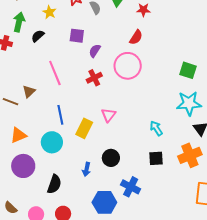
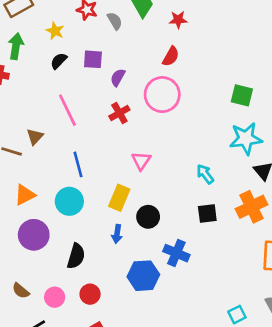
black semicircle: (38, 36) -> (59, 61), moved
yellow rectangle: (84, 128) -> (119, 198), moved

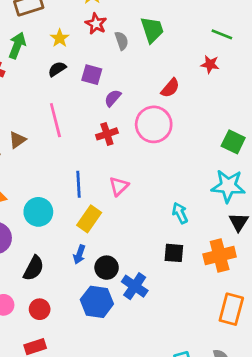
red star: (178, 20) -> (210, 64), moved
blue line: (78, 164) -> (78, 184), moved
black circle: (148, 217) -> (107, 268), moved

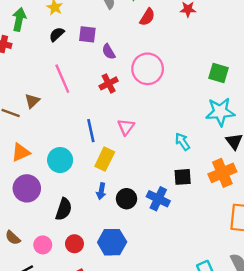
red semicircle: (170, 88) -> (147, 17), moved
purple semicircle: (113, 98) -> (109, 52), turned -63
blue cross: (135, 286) -> (158, 199), moved
blue hexagon: (97, 302) -> (112, 242), moved

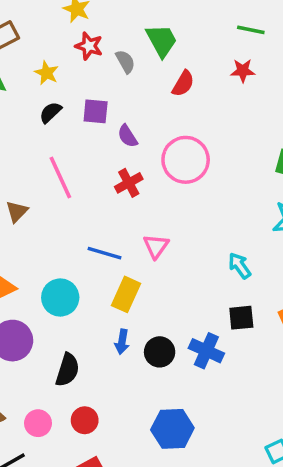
blue line: (91, 131) -> (104, 253), turned -60
blue hexagon: (112, 242) -> (172, 429), moved

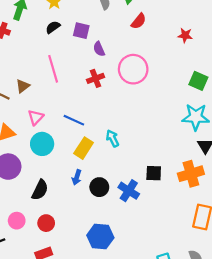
red star: (243, 71) -> (185, 35), moved
pink triangle: (156, 246) -> (36, 117), moved
cyan arrow: (240, 266) -> (112, 138), moved

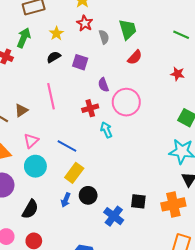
purple semicircle: (99, 49) -> (103, 85), moved
cyan arrow: (112, 138) -> (106, 130), moved
black circle: (99, 187) -> (88, 195), moved

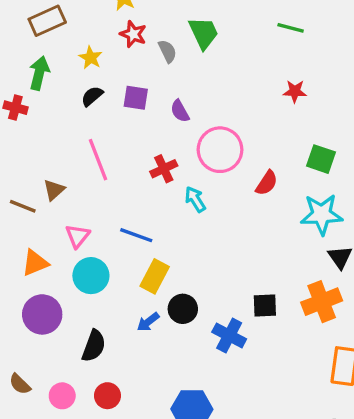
red semicircle: (135, 57) -> (267, 183), moved
purple semicircle: (103, 85) -> (180, 111), moved
blue arrow: (66, 200) -> (148, 322), turned 40

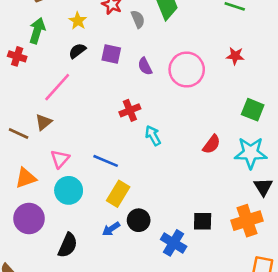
pink circle: (220, 150) -> (187, 70), moved
pink line: (98, 160) -> (57, 87), moved, turned 60
red semicircle: (267, 183) -> (212, 144), moved

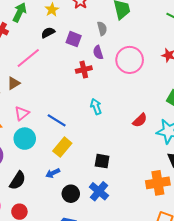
gray semicircle: (138, 19) -> (102, 28), moved
red cross: (130, 110) -> (84, 70), moved
black circle: (139, 220) -> (71, 194), moved
black square: (203, 221) -> (102, 161), moved

